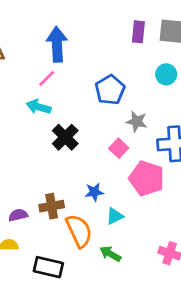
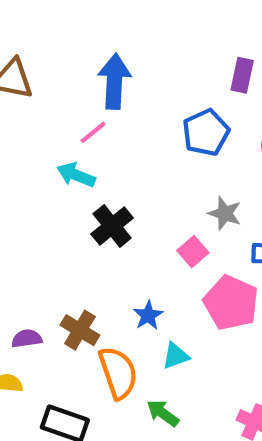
blue pentagon: (110, 90) -> (206, 133), moved
blue star: (94, 192) -> (148, 315), turned -30
brown cross: (52, 206) -> (80, 330), turned 35

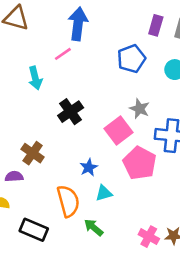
cyan arrow: (76, 175) -> (35, 78), moved, turned -130
pink square: (193, 252) -> (119, 131), size x1.5
brown cross: (80, 330) -> (33, 153), moved

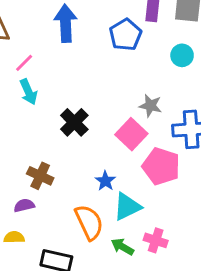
pink line: (63, 54) -> (24, 63), moved
blue pentagon: (131, 59) -> (126, 35), moved
cyan triangle: (104, 193) -> (127, 207), size x1.5
pink cross: (149, 237) -> (156, 240), moved

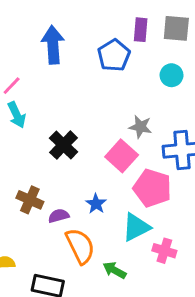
purple semicircle: (24, 205) -> (59, 216), moved
cyan triangle: (127, 207) -> (136, 227), moved
pink cross: (156, 240) -> (164, 251), moved

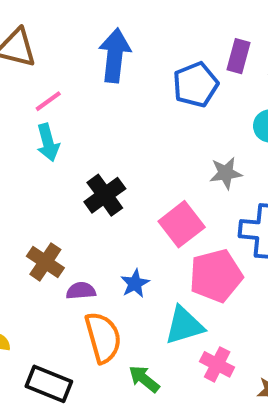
gray star: (140, 127) -> (226, 173), moved, turned -30
pink pentagon: (152, 188) -> (216, 276), turned 30

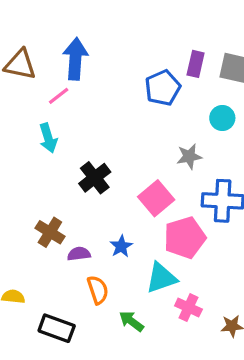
blue arrow: (115, 55) -> (75, 59), moved
pink line: (48, 101) -> (59, 96), moved
orange semicircle: (103, 337) -> (98, 290), size x0.7

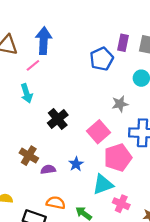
orange semicircle: (98, 290) -> (56, 203), moved, turned -60

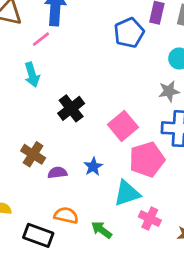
gray star: (120, 104) -> (169, 91), moved

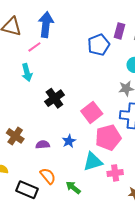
brown cross: (33, 154) -> (15, 136), moved
orange semicircle: (66, 215) -> (48, 176), turned 36
pink cross: (150, 219) -> (115, 173), moved, turned -35

